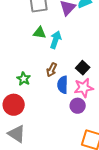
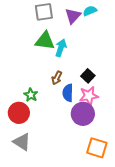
green triangle: (40, 33) -> (45, 41), size x1.5
green star: (24, 79) -> (31, 95), moved
purple circle: (78, 106) -> (83, 114), size x1.5

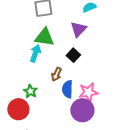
purple triangle: (73, 16) -> (78, 29), moved
cyan arrow: (61, 48) -> (35, 53), moved
black square: (88, 76) -> (73, 55), moved

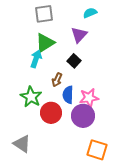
green triangle: (44, 37) -> (45, 43), turned -40
green star: (30, 91) -> (31, 97), size x1.5
red circle: (18, 109) -> (51, 113), moved

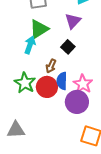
pink star: (89, 98) -> (83, 84), turned -30
red circle: (51, 113) -> (47, 87), moved
gray triangle: (22, 144) -> (16, 130), turned -36

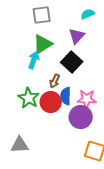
black square: (68, 47) -> (72, 62), size x1.5
pink star: (83, 84) -> (87, 99), turned -30

